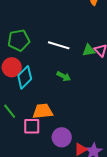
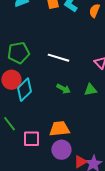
green triangle: (89, 50) -> (90, 90), moved
orange trapezoid: (43, 111) -> (59, 129), moved

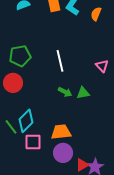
white line: (58, 58) -> (60, 61), turned 60
cyan diamond: (24, 90) -> (26, 121), moved
green triangle: (90, 90) -> (83, 93), moved

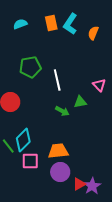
green pentagon: (20, 56) -> (30, 67), moved
green triangle: (83, 93) -> (80, 102), moved

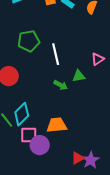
pink triangle: (99, 85) -> (98, 59), turned 40
purple circle: (60, 172) -> (40, 145), moved

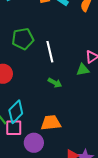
green triangle: (79, 76) -> (83, 70), moved
pink square: (29, 135) -> (14, 128), moved

